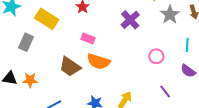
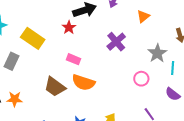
gray star: (170, 15) -> (157, 53), moved

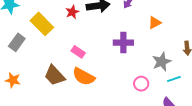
red star: (69, 27) -> (72, 12), moved
purple cross: (116, 42) -> (123, 43), turned 30
cyan line: (173, 68) -> (174, 79), turned 56

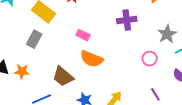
gray rectangle: (17, 42) -> (34, 39), moved
brown trapezoid: (55, 76) -> (63, 77), moved

